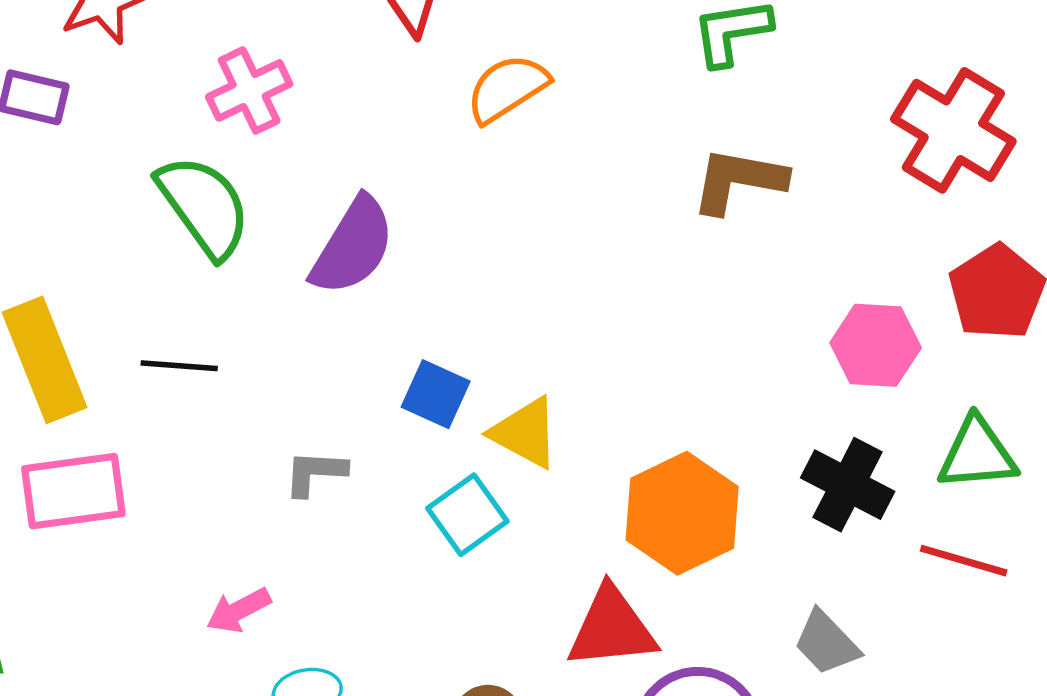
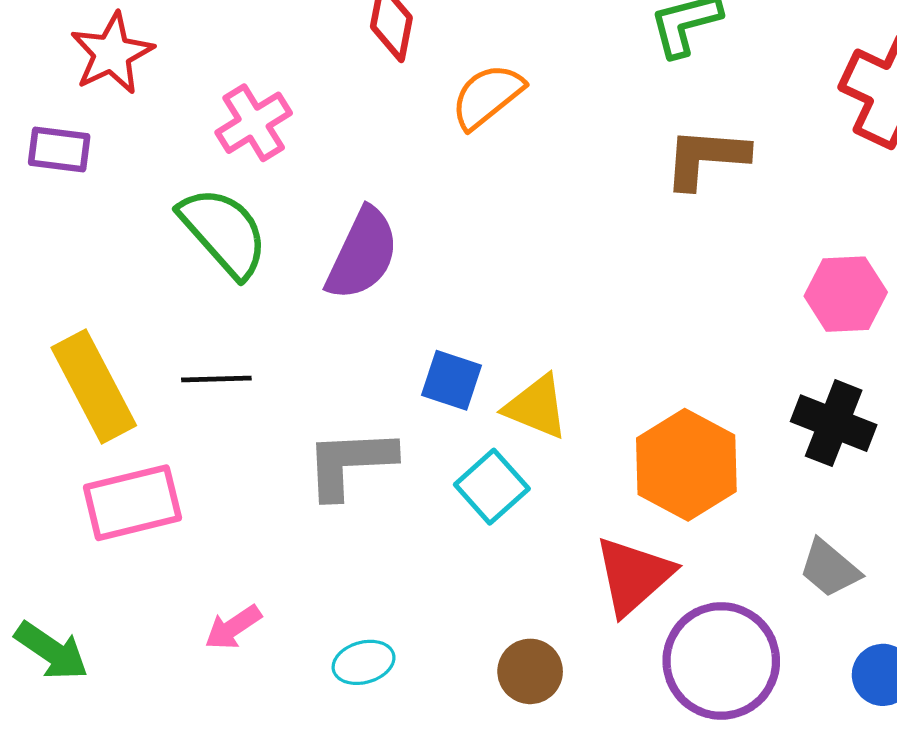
gray L-shape: (315, 473) -> (350, 463), size x1.6
pink arrow: (239, 610) -> (233, 627), moved
red triangle: (612, 628) -> (634, 576), turned -30

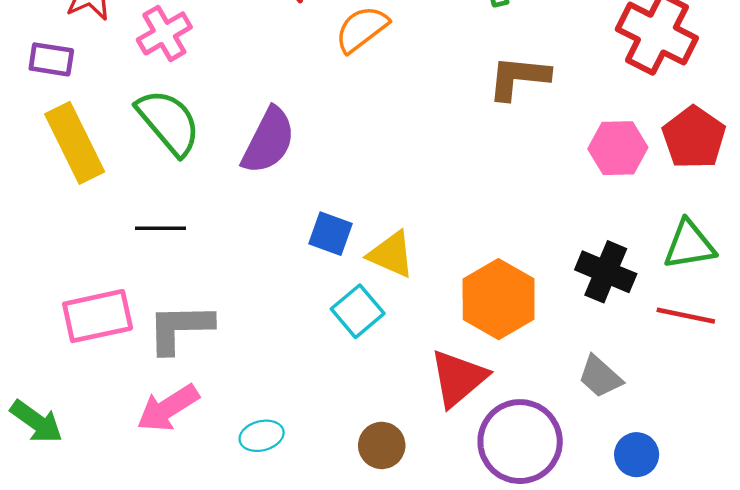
pink cross: (254, 123) -> (164, 33), moved
pink hexagon: (846, 294) -> (618, 148), moved
yellow rectangle: (94, 387) -> (75, 143), moved
gray L-shape: (350, 463) -> (180, 328), moved
pink arrow: (233, 627) -> (168, 408), size x1.5

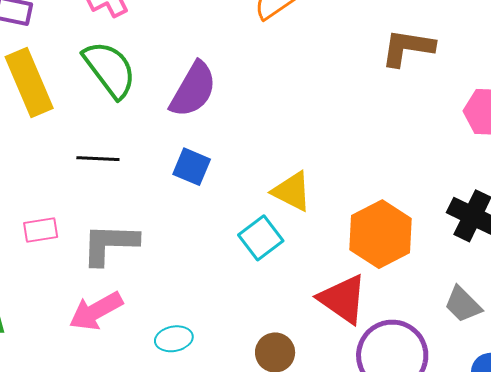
blue square: (331, 234) -> (192, 167), moved
pink rectangle: (98, 316) -> (41, 230), size x0.6
red triangle: (458, 378) -> (343, 299), turned -48

